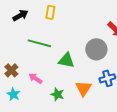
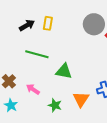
black arrow: (20, 15) -> (27, 25), moved
gray circle: (96, 49) -> (94, 24), moved

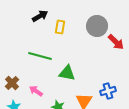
yellow rectangle: (48, 23) -> (60, 27), moved
black arrow: (27, 25) -> (40, 16), moved

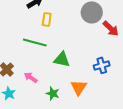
yellow rectangle: (60, 27) -> (47, 19), moved
blue cross: (108, 91) -> (102, 65), moved

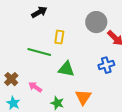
yellow rectangle: (47, 19) -> (59, 37), moved
blue cross: (102, 65) -> (106, 65), moved

